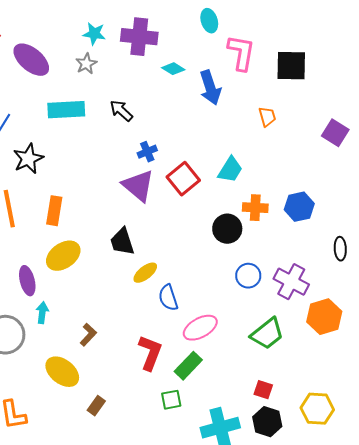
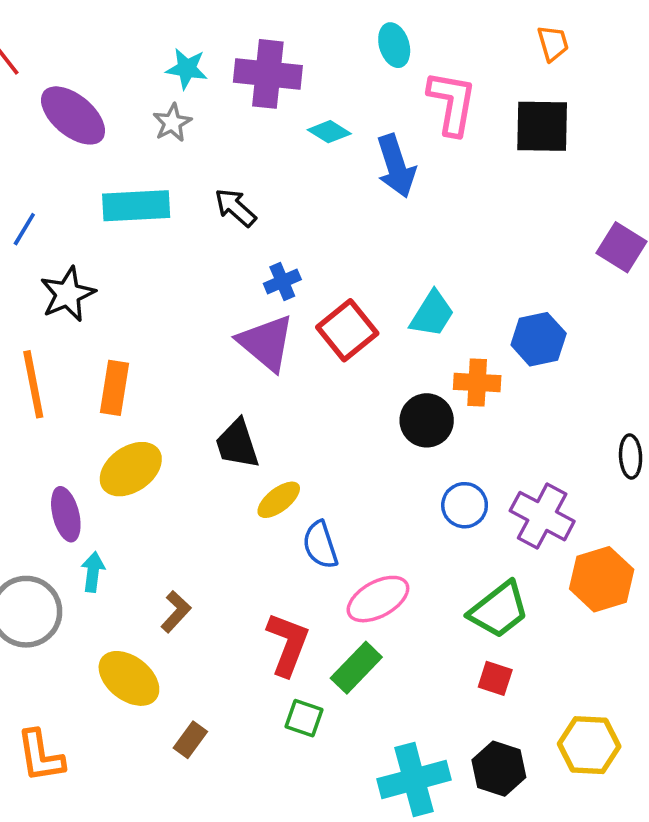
orange trapezoid: (267, 117) -> (553, 43), moved
blue hexagon: (299, 207) -> (539, 339), moved
red square: (263, 390) -> (495, 678), moved
green square: (171, 400) -> (304, 718), moved, turned 30

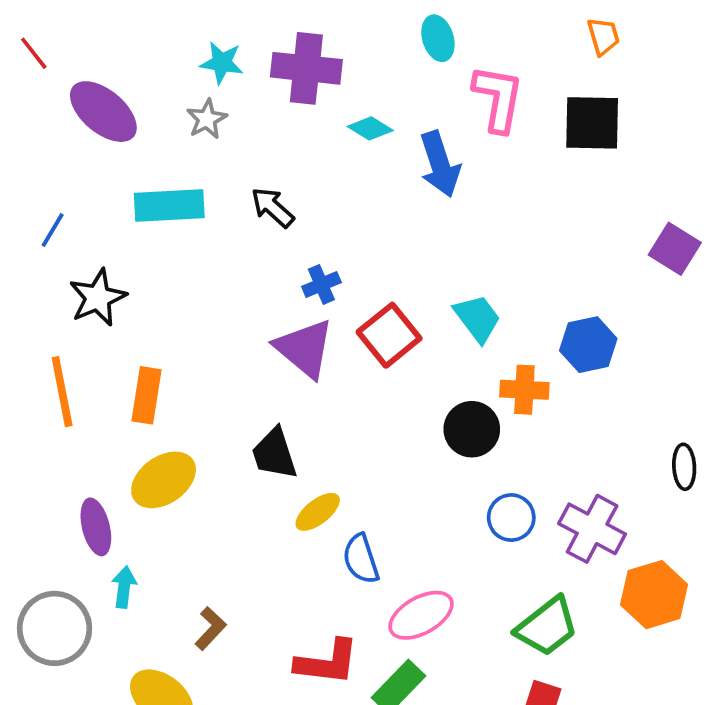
cyan trapezoid: (432, 314) -> (477, 318), turned -69
red L-shape: (288, 644) -> (327, 662), turned 76

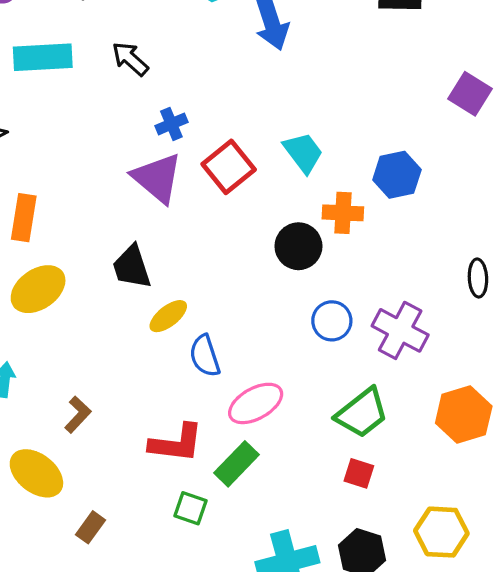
orange hexagon: (654, 595) -> (464, 415), moved

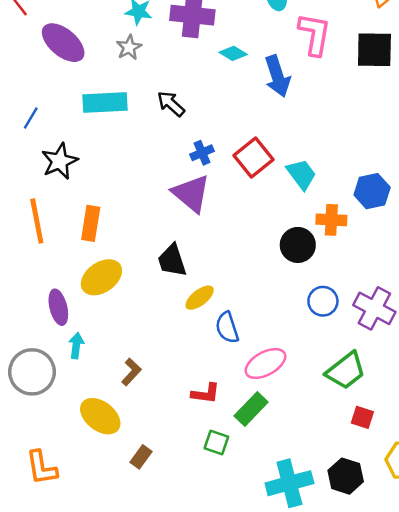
red square: (229, 167) -> (253, 158), moved
red L-shape: (176, 443) -> (206, 393), size x0.7
red square: (359, 473) -> (362, 417), moved

